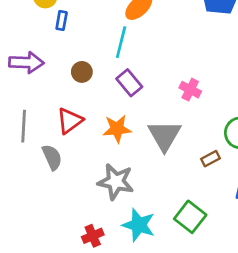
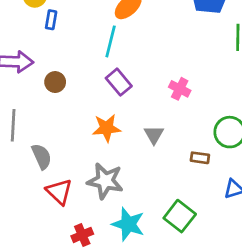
brown circle: (82, 72) -> (55, 82), moved
red triangle: (70, 121) -> (59, 192), moved, turned -40
gray triangle: (164, 136) -> (154, 135), size x0.6
brown rectangle: (210, 159) -> (200, 158), turned 36

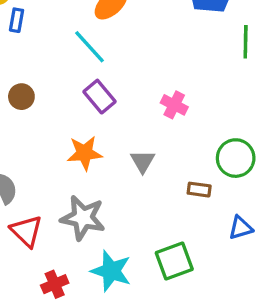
cyan line: (111, 41) -> (90, 47), turned -56
green square: (180, 216) -> (174, 261), turned 32

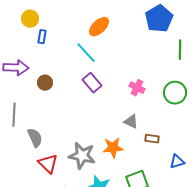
orange star: (85, 153) -> (113, 148), moved
green circle: (236, 158) -> (175, 93), moved
gray triangle: (143, 161) -> (131, 122), moved, turned -35

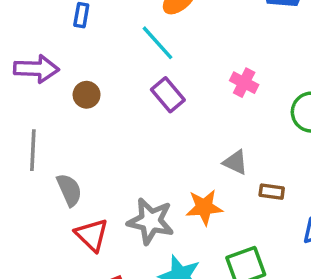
pink cross: (137, 88) -> (244, 83), moved

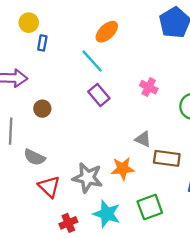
brown circle: (87, 95) -> (42, 109), moved
gray semicircle: (69, 190) -> (34, 157), turned 140
brown rectangle: (272, 192) -> (167, 158), size x1.6

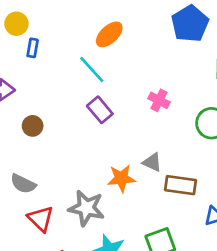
orange star: (123, 169) -> (121, 178), moved

